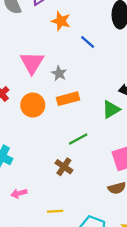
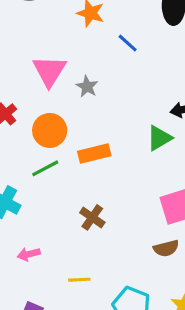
orange rectangle: (68, 99) -> (94, 154), moved
green line: (78, 139) -> (45, 168), moved

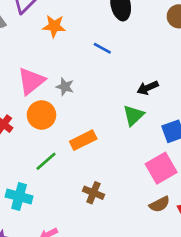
blue line: (128, 43) -> (102, 48), moved
pink triangle: (49, 71) -> (31, 81), turned 32
orange circle: (50, 130) -> (42, 115), moved

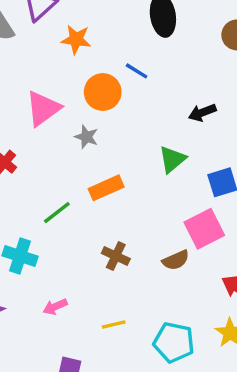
gray star: (65, 87) -> (86, 137), moved
black arrow: (148, 88) -> (202, 113), moved
orange circle: (42, 115) -> (103, 92), moved
brown semicircle: (160, 204) -> (176, 260), moved

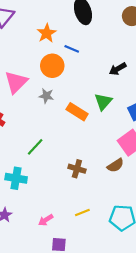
orange star: (76, 39) -> (47, 33), moved, turned -30
orange rectangle: (106, 188) -> (77, 112), moved, turned 65
pink arrow: (55, 307) -> (46, 220), moved

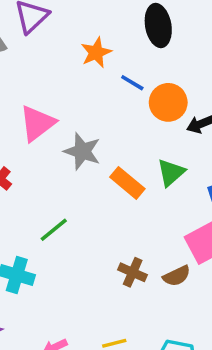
orange circle: (52, 66) -> (168, 102), moved
gray star: (46, 96) -> (82, 151), size x1.5
brown cross: (77, 169) -> (133, 272), moved

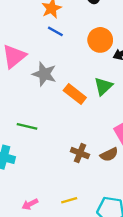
blue line: (132, 83) -> (55, 31), moved
green line: (54, 230) -> (27, 126), turned 54

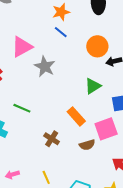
orange rectangle: (75, 94) -> (76, 116), moved
brown cross: (80, 153) -> (52, 139), moved
yellow line: (69, 200) -> (46, 177), turned 72

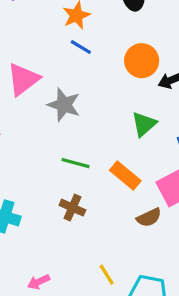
green line: (22, 108) -> (76, 163), moved
brown cross: (52, 139) -> (72, 208), moved
yellow line: (46, 177) -> (107, 275), moved

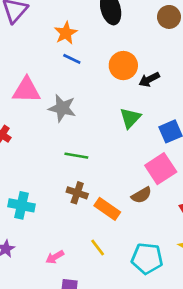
pink triangle: (23, 79) -> (27, 90), turned 44
orange rectangle: (125, 176) -> (107, 209), moved
yellow line: (107, 275) -> (98, 248), moved

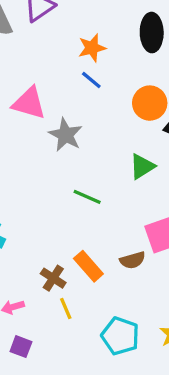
green line: (76, 156) -> (87, 197), moved
brown cross: (77, 193) -> (53, 278), moved

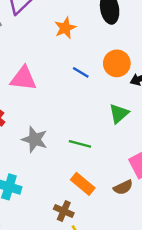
blue line: (91, 80) -> (81, 72), moved
gray star: (66, 135) -> (35, 139), moved
orange rectangle: (88, 266) -> (83, 184), moved

